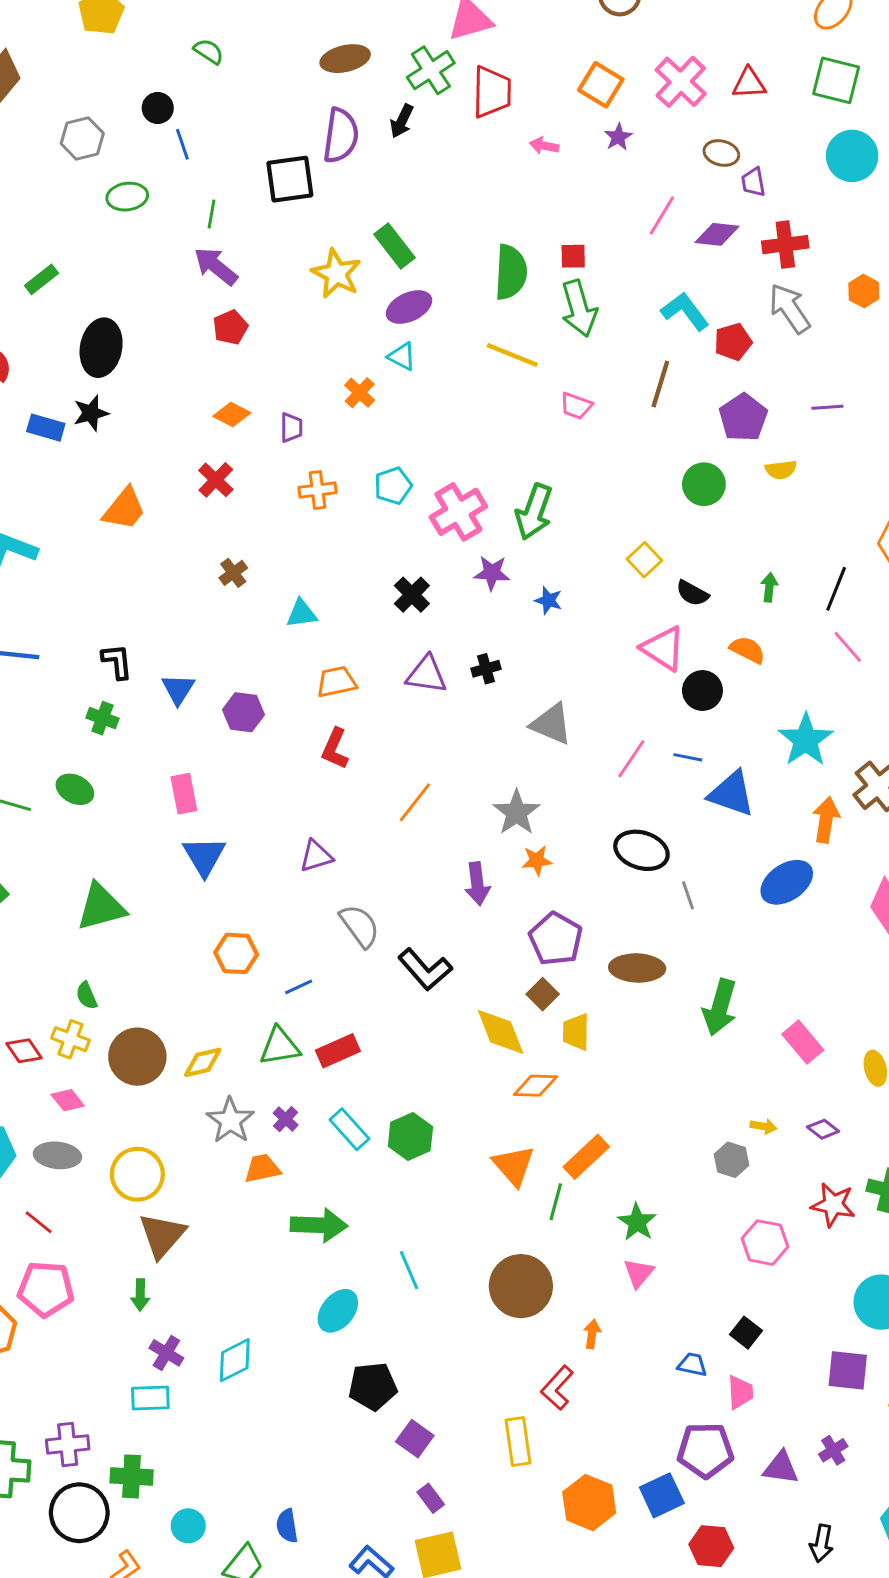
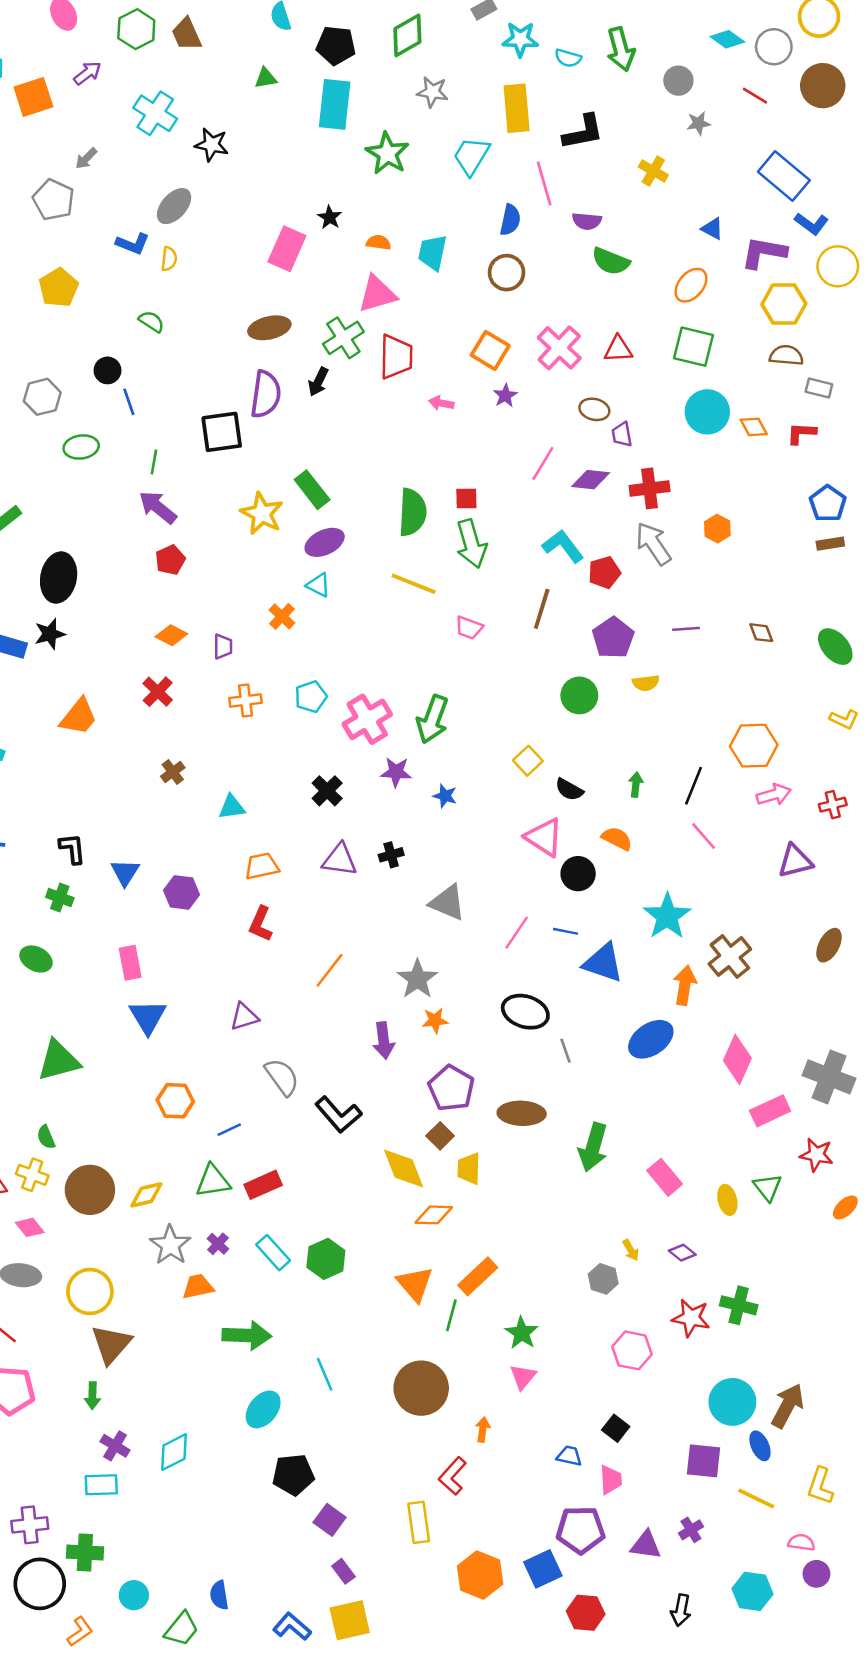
yellow arrow: (763, 1126) -> (631, 1250), turned 50

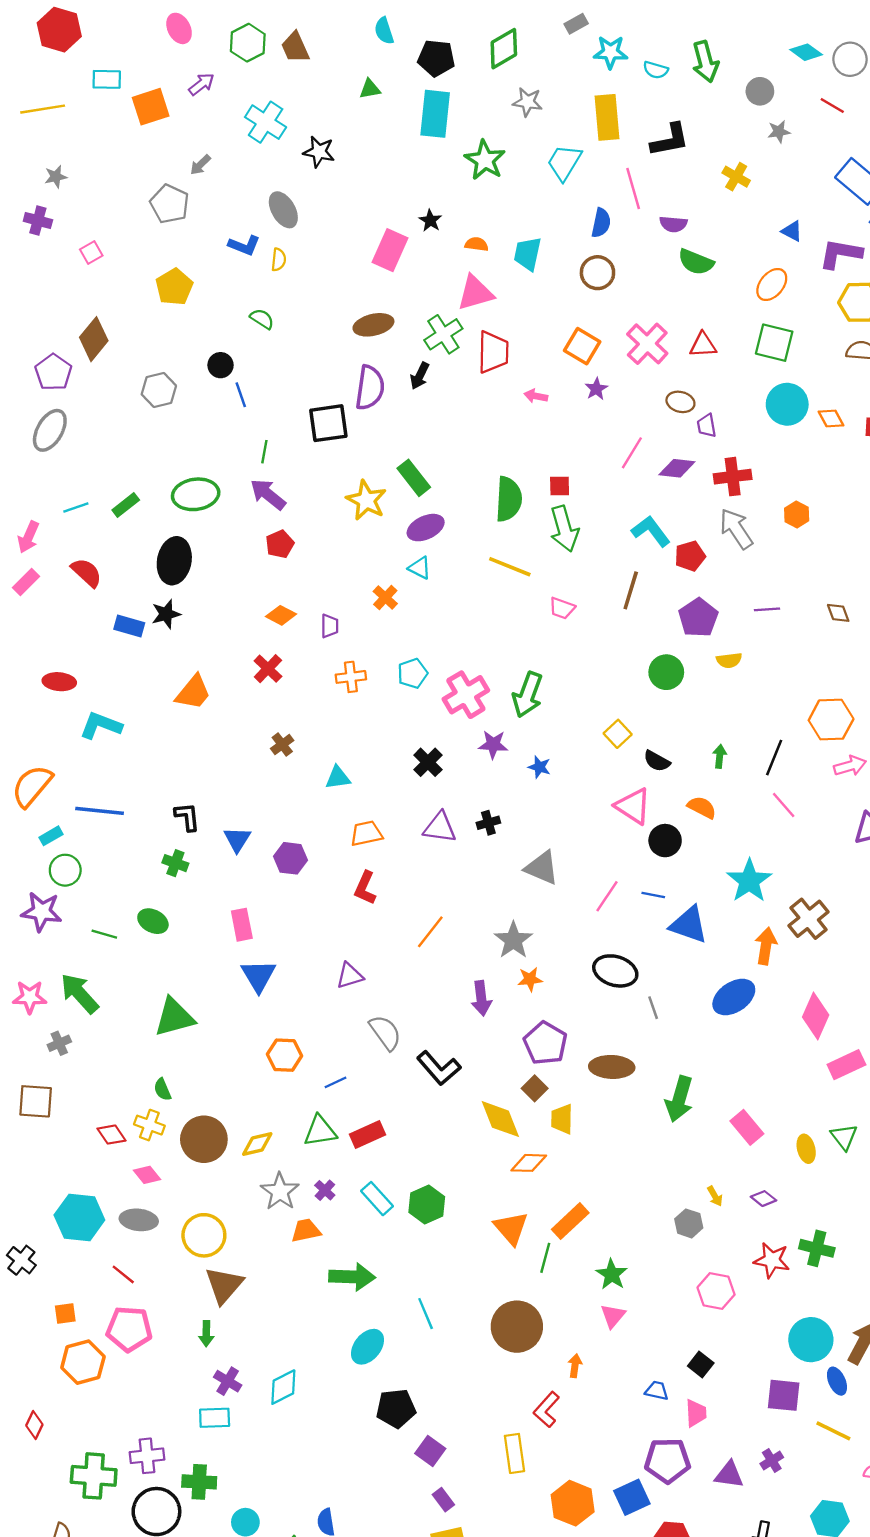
gray ellipse: (174, 206) -> (283, 210), turned -72
green ellipse: (81, 447) -> (196, 494), moved, size x1.4

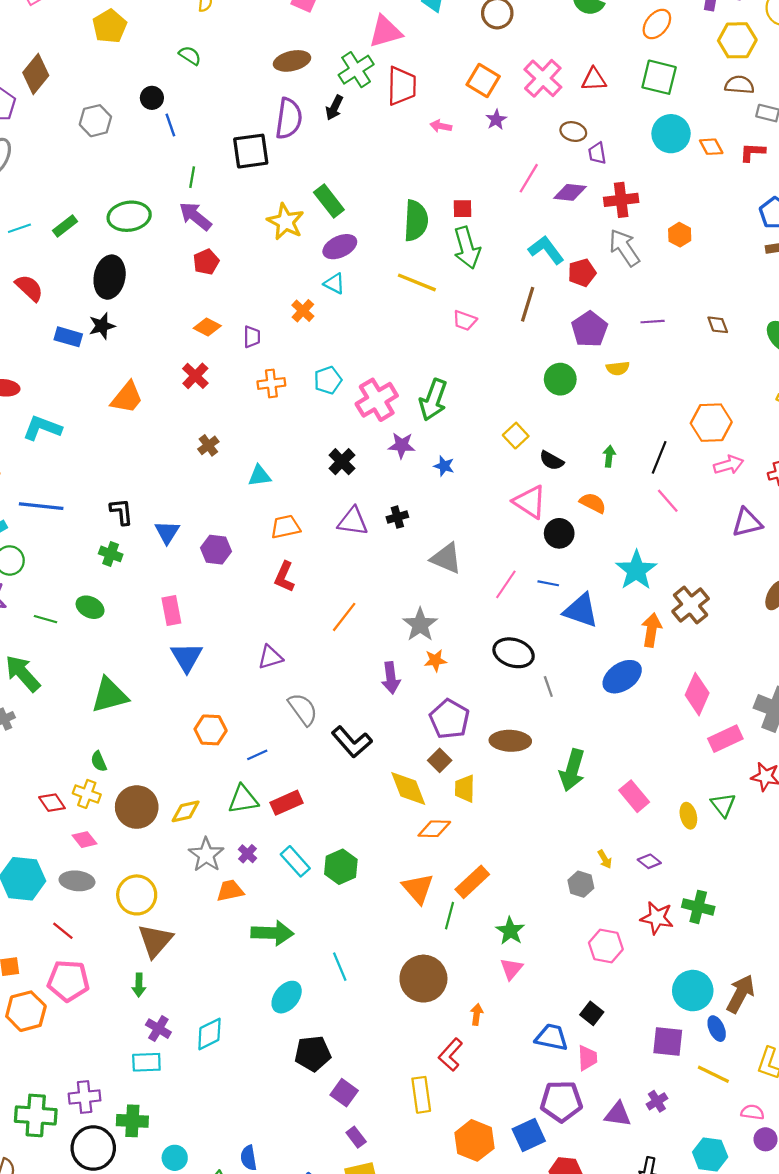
blue trapezoid: (657, 1391) -> (552, 1037), size x1.5

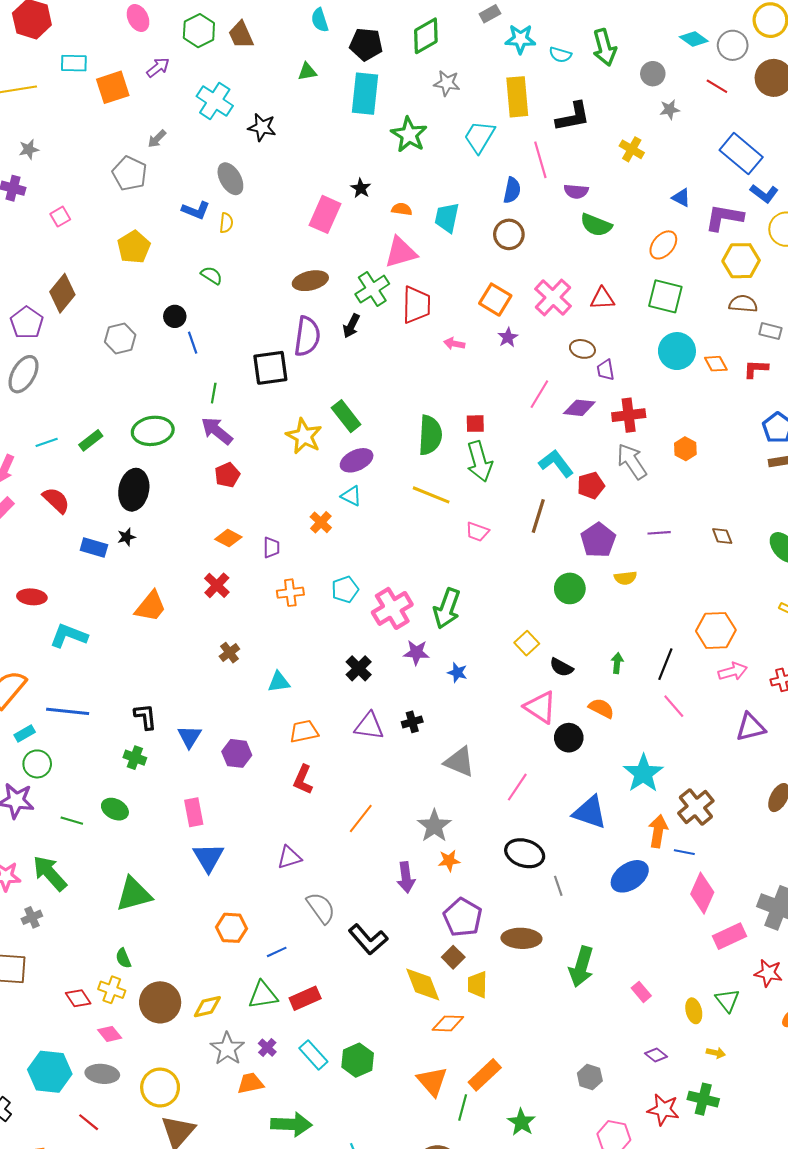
black star: (102, 326) -> (126, 537), size x0.7
blue line: (548, 583) -> (684, 852), moved
pink rectangle: (634, 796) -> (641, 992), size x0.7
yellow arrow: (605, 859) -> (716, 1053), moved, turned -48

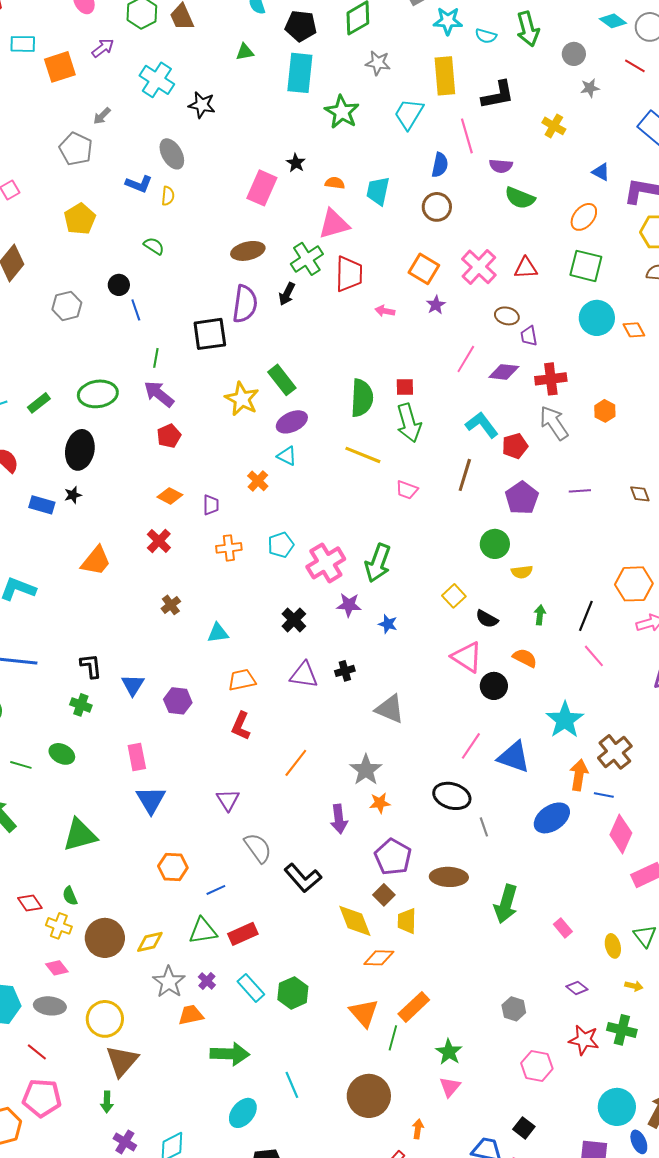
yellow semicircle: (625, 578) -> (522, 572), moved
pink line: (517, 787) -> (471, 746), moved
purple triangle: (289, 857) -> (228, 800), turned -45
red diamond: (78, 998) -> (30, 903), moved

